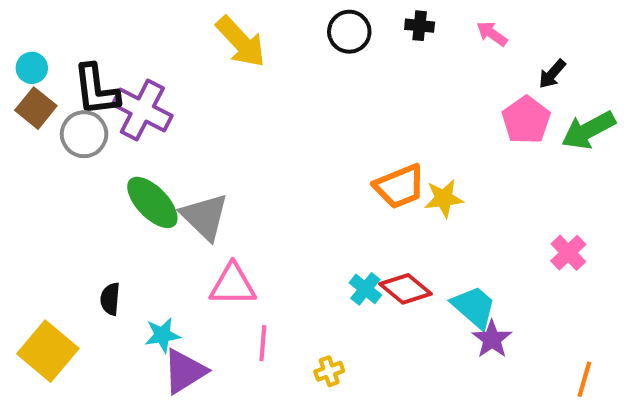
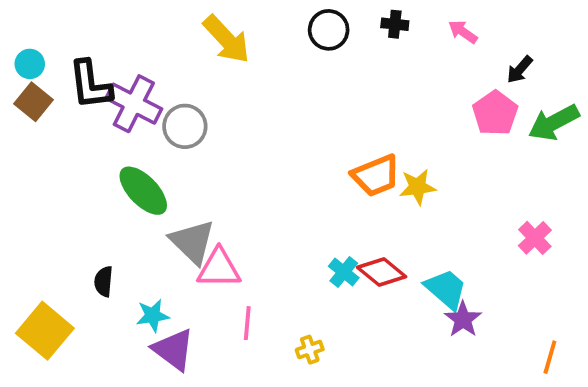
gray circle: (84, 134) -> (185, 126), moved
gray triangle: (205, 217) -> (192, 242), moved
purple triangle: (185, 371) -> (174, 350), turned -51

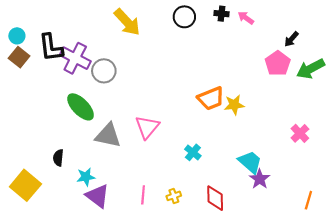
pink arrow: (463, 32) -> (246, 18), moved
gray triangle: (192, 242) -> (108, 136), turned -32
pink triangle: (219, 268) -> (147, 127), moved, turned -50
red diamond: (382, 272) -> (215, 198), moved, turned 50
pink line: (247, 323) -> (143, 195), moved

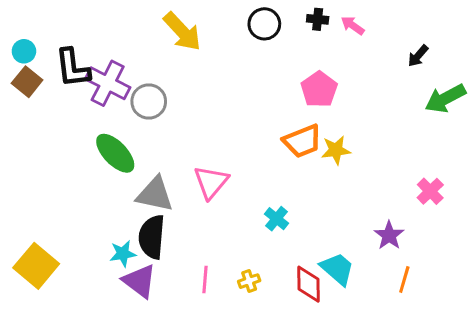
pink pentagon: (278, 63) -> (319, 89), moved
black semicircle: (58, 158) -> (152, 237), moved, size x1.8
cyan trapezoid: (250, 162) -> (337, 269), moved
purple star: (260, 179) -> (389, 235), moved
orange line: (308, 200) -> (404, 279), moved

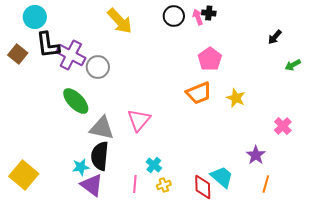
pink arrow: (353, 25) -> (198, 17), moved, turned 35
cyan circle: (24, 51) -> (35, 17), moved, size x1.5
green arrow: (445, 98) -> (293, 65), size x0.6
yellow star: (336, 150) -> (236, 98), moved, turned 30
cyan cross: (277, 219) -> (154, 165), moved

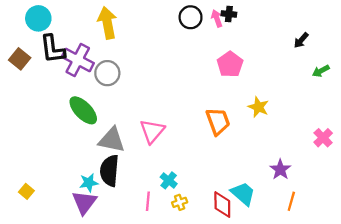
yellow arrow: (120, 21) -> (107, 23), moved, turned -148
orange trapezoid: (199, 93) -> (218, 121), moved, turned -88
pink cross: (283, 126) -> (323, 138), moved
yellow square: (24, 175) -> (26, 191), size x0.5
purple triangle: (92, 185) -> (84, 202), moved, turned 30

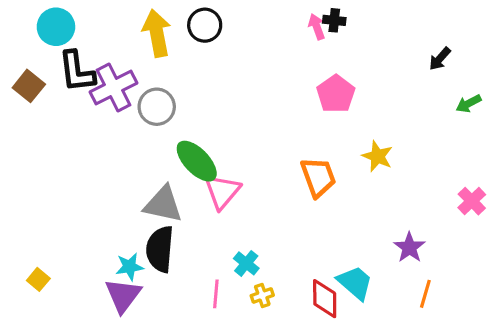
black circle: (191, 17) -> (205, 25), moved
purple cross: (78, 60) -> (114, 88), turned 36
green ellipse: (83, 110) -> (197, 161), moved

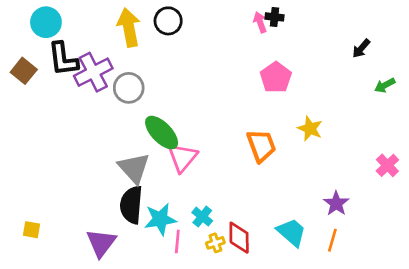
gray triangle: (163, 204) -> (134, 168), turned 36
cyan star: (130, 267) -> (160, 219), moved, size x1.4
yellow square: (38, 279) -> (32, 230), turned -30
orange line: (425, 294) -> (332, 240), moved
red diamond: (325, 299) -> (239, 238), moved

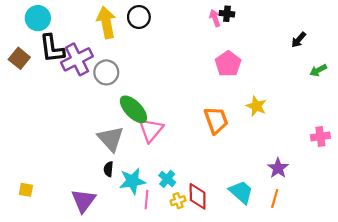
pink cross: (387, 165) -> (320, 137), turned 36
black semicircle: (131, 205) -> (108, 169), size x0.5

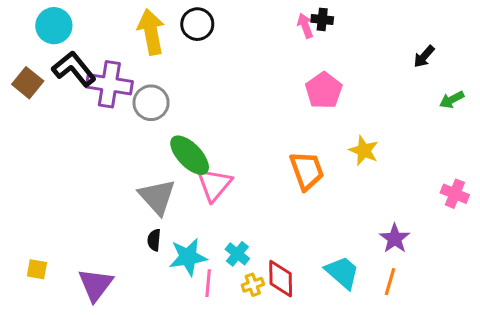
black L-shape: (52, 49) -> (74, 69), turned 148
purple cross: (77, 59) -> (109, 84), turned 36
pink cross: (320, 137) -> (455, 194), turned 30
purple triangle: (83, 201) -> (96, 285), moved

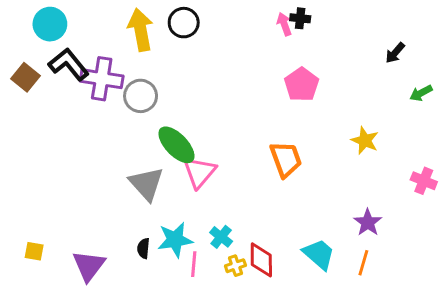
yellow star: (364, 151) -> (365, 141), moved
black semicircle: (154, 240) -> (143, 248), moved

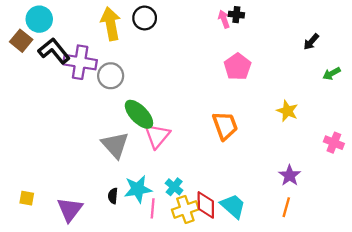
brown square: (25, 77) -> (21, 41), moved
cyan trapezoid: (319, 254) -> (233, 206), moved
yellow cross: (235, 266) -> (185, 209), size x1.6

